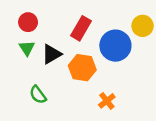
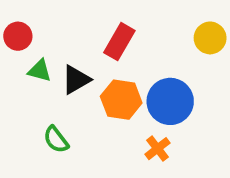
red circle: (28, 22) -> (18, 36), moved
blue circle: (115, 46) -> (170, 101), moved
green triangle: (27, 48) -> (40, 71), turned -42

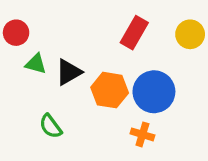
red rectangle: (119, 42) -> (134, 33), moved
orange cross: (157, 149) -> (142, 134), turned -35

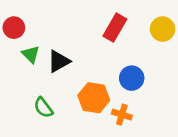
green triangle: (36, 64) -> (31, 54), turned 30
orange hexagon: (110, 90) -> (94, 98), moved
blue circle: (154, 92) -> (132, 78), size x0.7

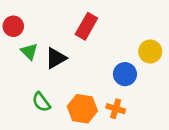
red rectangle: (115, 28) -> (86, 26), moved
yellow circle: (163, 29) -> (150, 52), moved
orange hexagon: (94, 98) -> (82, 109), moved

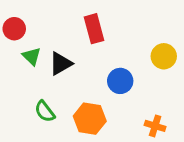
red rectangle: (86, 26) -> (94, 29), turned -45
blue circle: (125, 74) -> (120, 81), moved
orange cross: (116, 109) -> (155, 126), moved

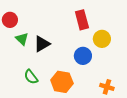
red rectangle: (94, 29) -> (82, 20), moved
yellow circle: (164, 56) -> (102, 39), moved

